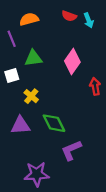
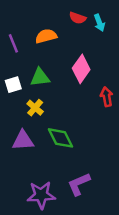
orange semicircle: (29, 19) -> (46, 36), moved
green triangle: (33, 58) -> (40, 77), moved
purple L-shape: (71, 150) -> (79, 184), moved

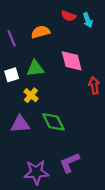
pink diamond: (81, 69) -> (72, 61), turned -50

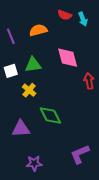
purple triangle: (20, 124) -> (21, 129), moved
purple L-shape: (70, 163) -> (80, 154), moved
purple star: (36, 172) -> (34, 163), size x0.7

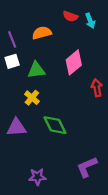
pink diamond: (68, 58) -> (74, 62), turned 65
white square: (11, 71) -> (12, 61), moved
purple triangle: (21, 129) -> (16, 127), moved

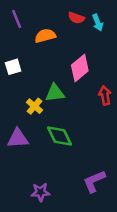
purple line: (12, 39) -> (17, 19), moved
green triangle: (36, 70) -> (55, 93), moved

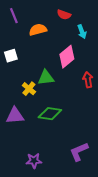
cyan arrow: (98, 23) -> (82, 32), moved
green diamond: (60, 136) -> (50, 114), turned -55

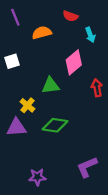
yellow cross: (29, 89) -> (27, 105), moved

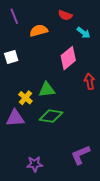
cyan arrow: (90, 35) -> (83, 33), turned -32
green triangle: (51, 86) -> (47, 90), moved

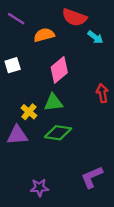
red semicircle: (65, 15) -> (74, 17), size x1.5
purple line: (14, 16) -> (16, 19), turned -35
pink diamond: (68, 58) -> (59, 70), moved

